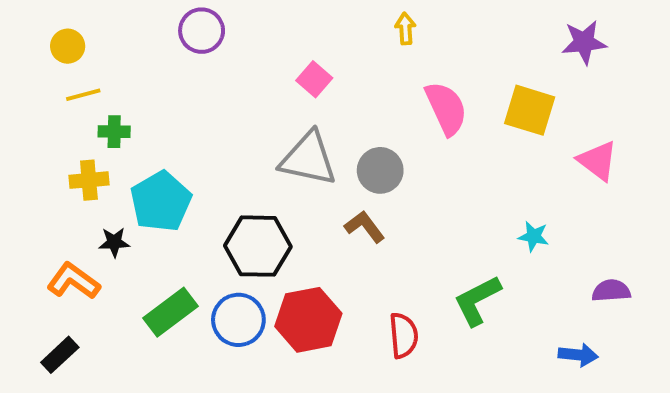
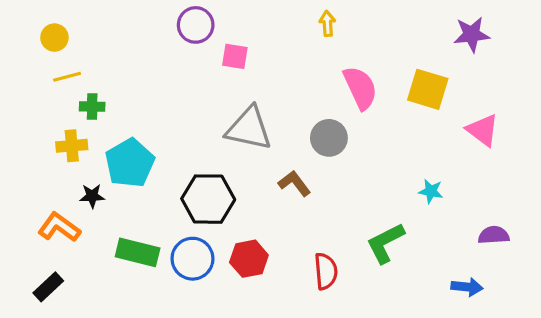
purple circle: (202, 31) -> (196, 25), moved
pink square: (314, 79) -> (235, 56), moved, turned -32
gray circle: (380, 170) -> (329, 138), moved
green rectangle: (170, 312) -> (138, 252), turned 51
red hexagon: (308, 320) -> (249, 259), size x0.7

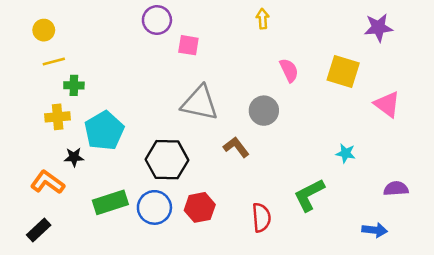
pink semicircle: (360, 88) -> (289, 70), size x0.7
green rectangle: (138, 252) -> (110, 202), turned -32

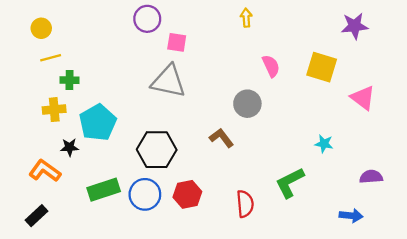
gray triangle: (200, 103) -> (168, 81), moved

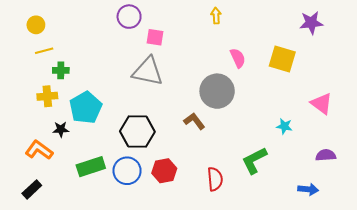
pink triangle: (363, 98) -> (322, 103), moved
gray circle: (247, 104) -> (217, 91), size x1.4

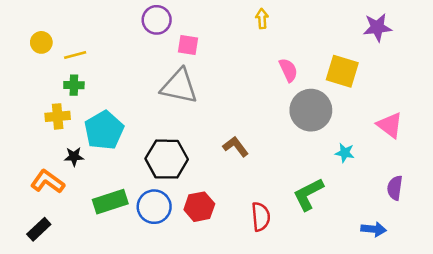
yellow circle: (36, 25) -> (41, 42), moved
yellow line: (44, 51) -> (75, 55), moved
gray circle: (217, 91) -> (311, 110), moved
purple semicircle: (326, 155) -> (395, 188), turned -78

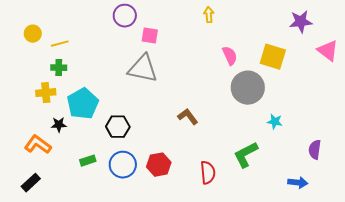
pink triangle: (390, 125) -> (328, 51), moved
black hexagon: (167, 159) -> (118, 127), moved, size x0.7
green rectangle: (110, 202) -> (88, 161), size x0.6

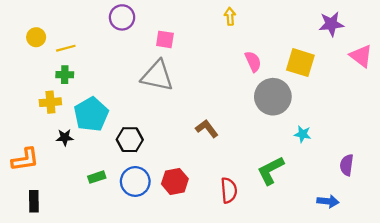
purple circle: (125, 16) -> (122, 17), moved
orange L-shape: (38, 145) -> (25, 159), moved, turned 136
black rectangle: (31, 183) -> (34, 201), turned -48

